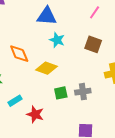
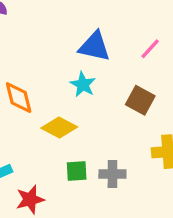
blue triangle: (47, 16) -> (94, 46), moved
red star: (35, 114) -> (30, 200), turned 30

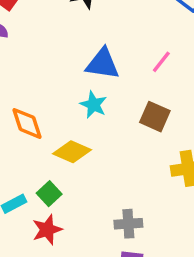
green square: (77, 171) -> (49, 194), moved, turned -35
gray cross: (112, 174) -> (128, 224), moved

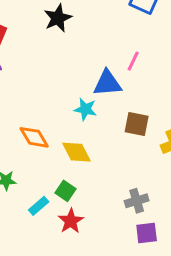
blue triangle: (103, 64) -> (107, 83), moved
brown square: (155, 117) -> (137, 124), moved
yellow diamond: (72, 152) -> (77, 152), turned 52

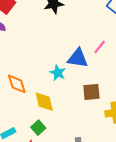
brown square: (137, 124) -> (91, 92), turned -30
green square: (66, 191) -> (38, 128), moved

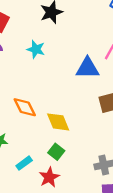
cyan star: (58, 73) -> (36, 49), moved

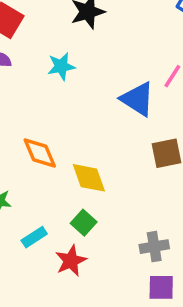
cyan star: (36, 49) -> (61, 66), turned -30
blue triangle: (87, 68) -> (138, 99), turned 30

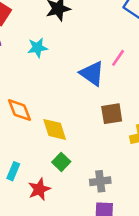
green square: (84, 223) -> (61, 162), moved
cyan rectangle: (34, 237) -> (13, 171), turned -36

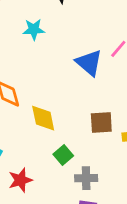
brown square: (112, 114) -> (101, 122), moved
green square: (61, 162) -> (63, 155), moved

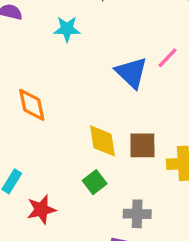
yellow diamond: (43, 118) -> (102, 141), moved
gray cross: (86, 178) -> (137, 214), moved

